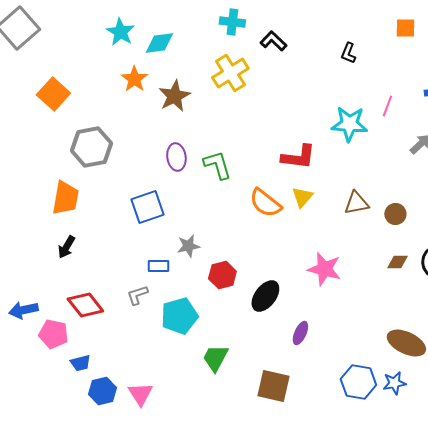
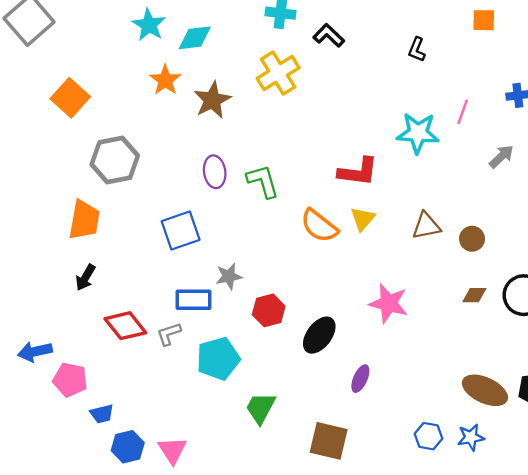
blue rectangle: (158, 266) -> (194, 300), size x1.4
red diamond: (85, 305) -> (125, 326), moved
blue hexagon: (358, 382) -> (429, 436), size x0.7

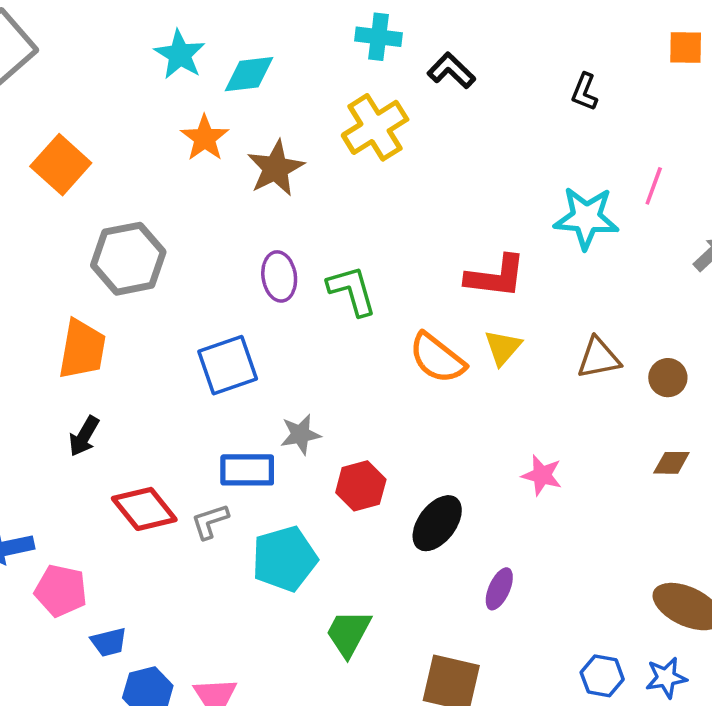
pink star: (389, 303) -> (542, 475), size x0.7

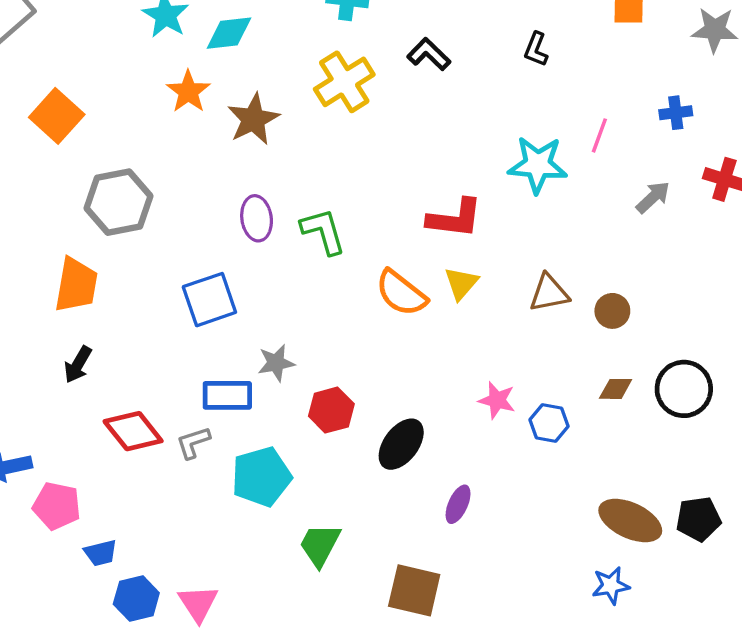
black L-shape: (451, 71) -> (429, 54), moved
blue hexagon: (602, 676) -> (549, 423), moved

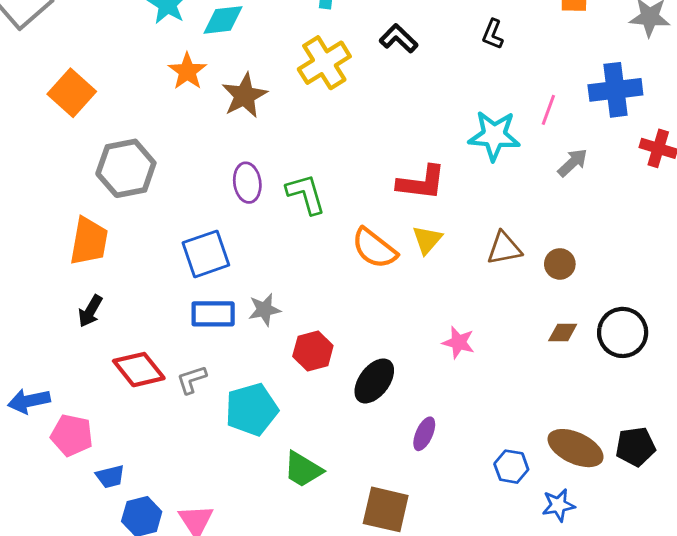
blue cross: (676, 113) -> (615, 90), size x1.8
gray arrow: (653, 197) -> (573, 163), moved
blue rectangle: (227, 395) -> (213, 314), moved
blue hexagon: (549, 423) -> (511, 467), moved
green trapezoid: (320, 545) -> (303, 469), turned -87

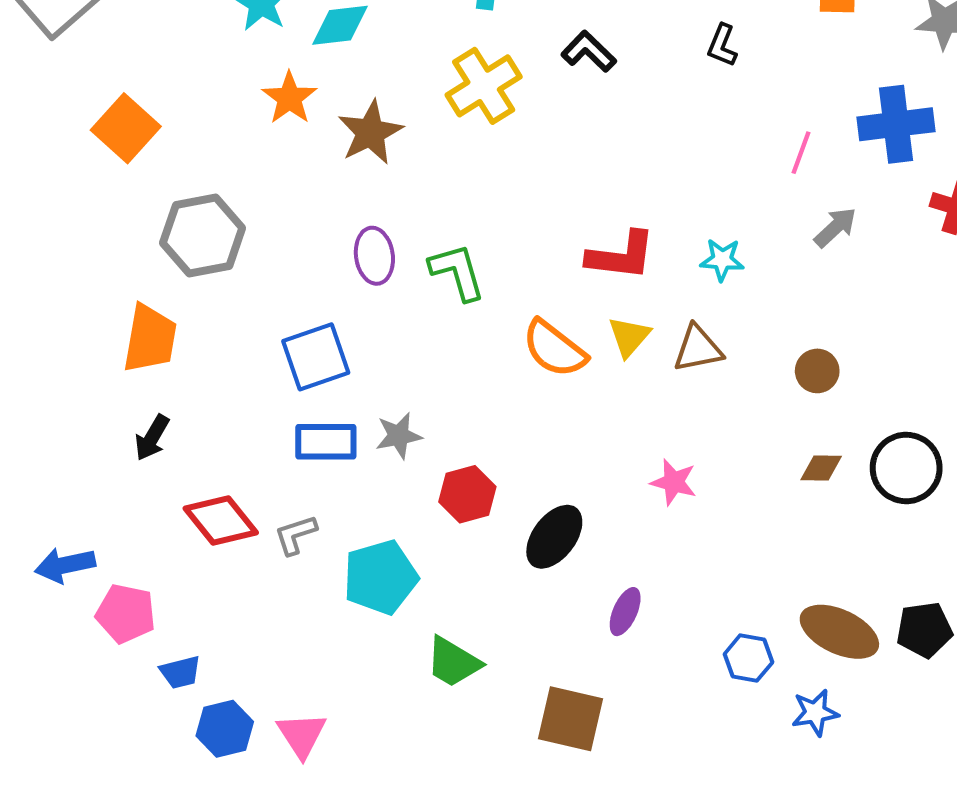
cyan star: (494, 136) -> (722, 260), moved, size x0.6
brown triangle: (504, 248) -> (698, 349), moved

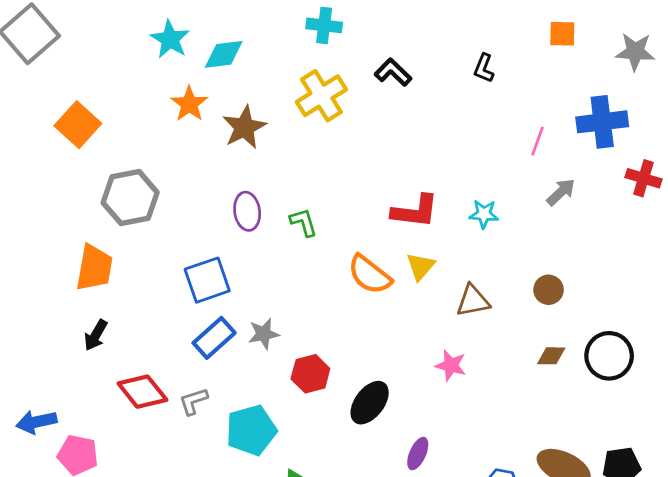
green L-shape: (457, 272) -> (304, 222), size x0.7
brown triangle: (698, 349) -> (473, 301), moved
blue rectangle: (326, 442) -> (214, 338), turned -42

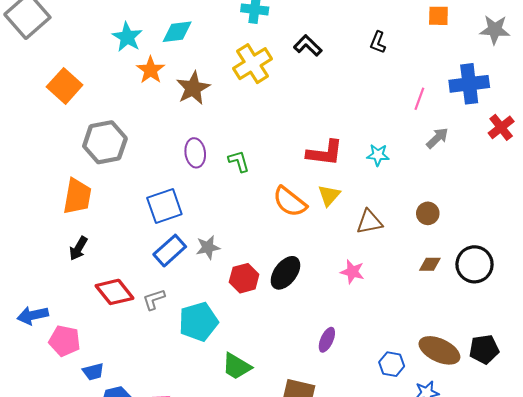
cyan star: (170, 39) -> (127, 37), moved
red cross: (643, 178) -> (501, 127), turned 35
black ellipse: (370, 403) -> (285, 273), moved

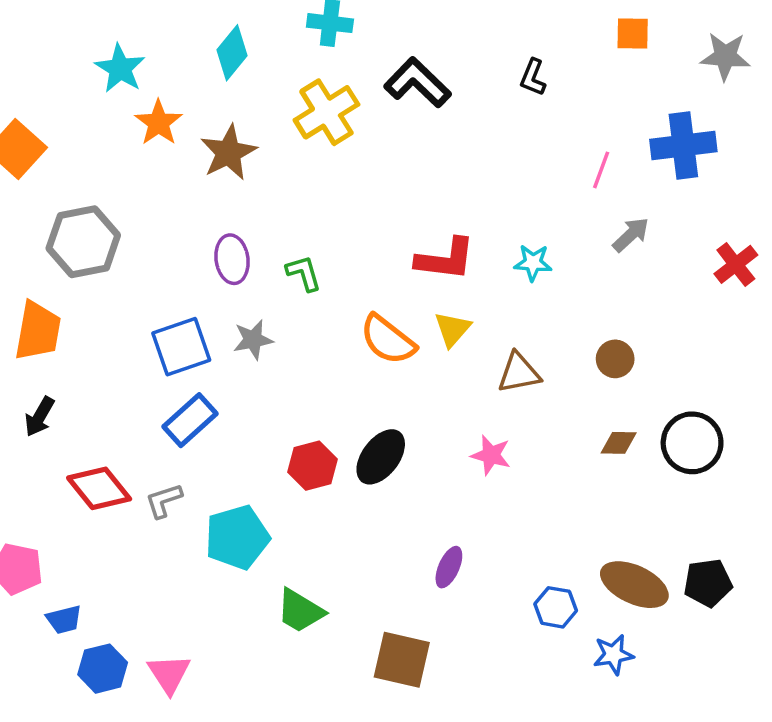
cyan diamond: (177, 32) -> (232, 53), moved, turned -44
black L-shape: (308, 46) -> (417, 82), size x1.4
red cross: (501, 127) -> (736, 264), moved
gray star: (208, 247) -> (253, 340), moved

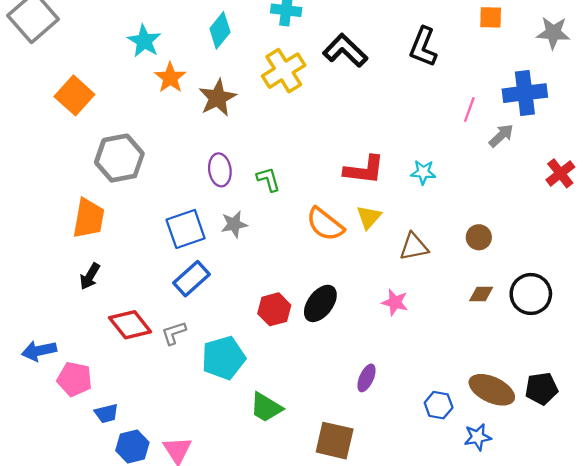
black L-shape: (533, 77) -> (423, 47), size x1.6
gray arrow: (631, 235) -> (501, 136), moved

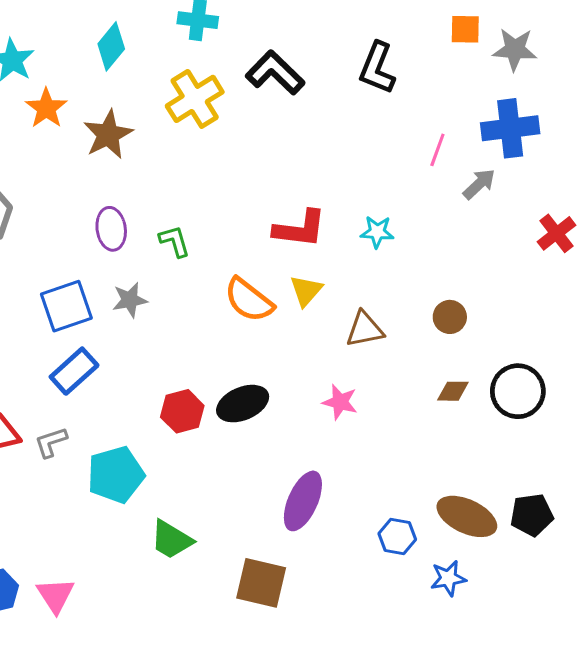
gray star: (553, 33) -> (515, 49), moved
black ellipse: (320, 303) -> (243, 404), turned 30
purple ellipse: (366, 378) -> (303, 501), size x1.6

